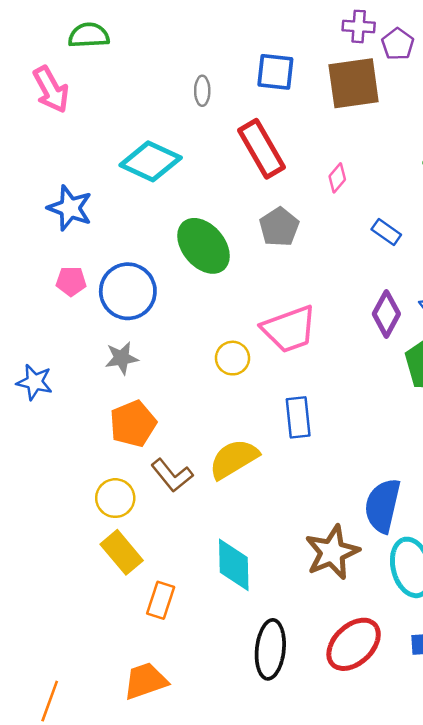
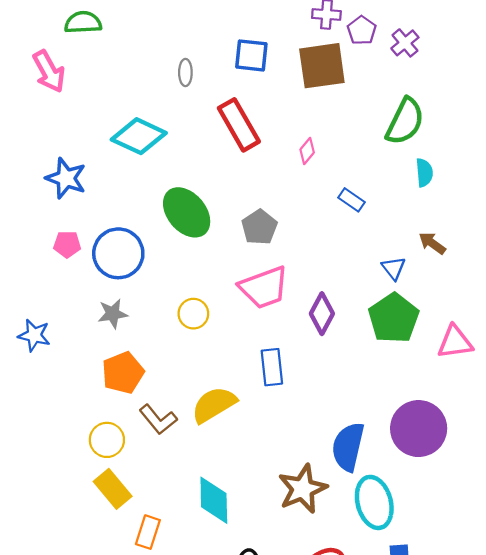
gray pentagon: (279, 227) -> (259, 227), moved
purple diamond: (386, 314) -> (322, 314), moved
yellow circle: (233, 358) -> (193, 314), moved

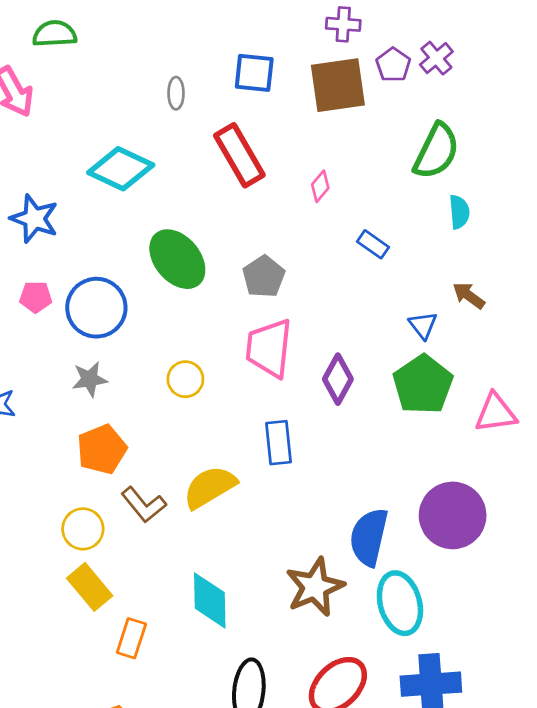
purple pentagon: (362, 30) -> (393, 65), moved
pink trapezoid: (264, 287) -> (269, 348), turned 116

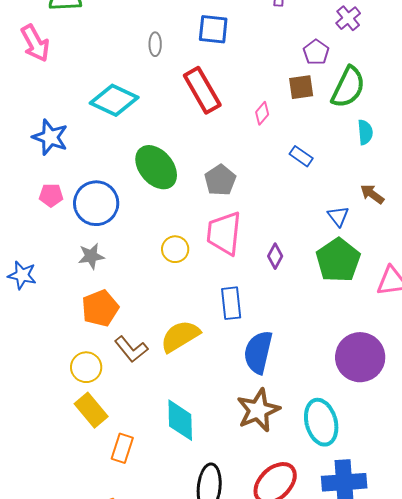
purple pentagon: (393, 65) -> (316, 52), moved
brown square: (338, 85) -> (301, 87), moved, size x0.6
yellow circle: (185, 379) -> (175, 249), moved
purple diamond: (338, 379) -> (275, 256), size x0.7
blue semicircle: (369, 537) -> (258, 352), moved

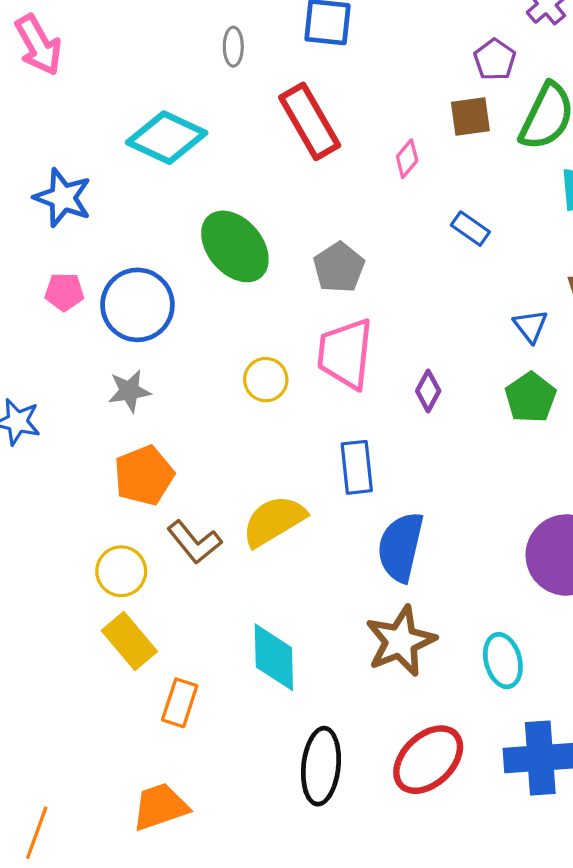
green pentagon: (338, 260) -> (531, 397), size x0.7
cyan ellipse: (321, 422) -> (503, 661), size x0.7

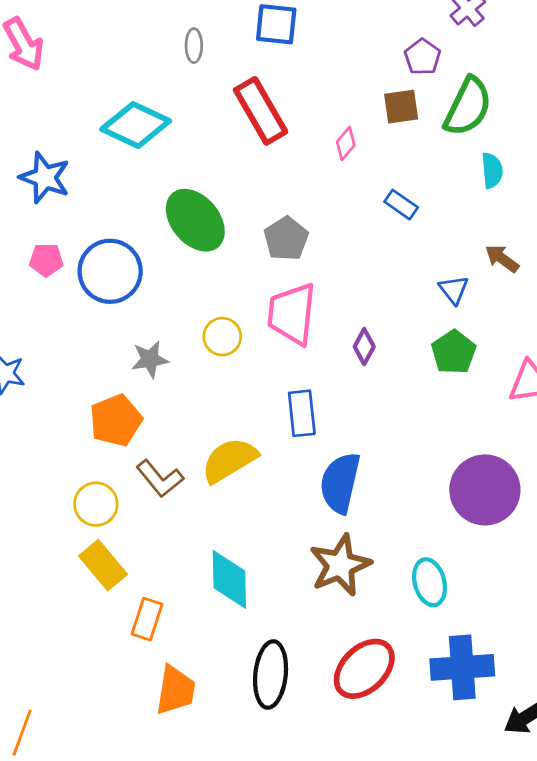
gray star: (129, 391) -> (150, 359), moved
orange trapezoid: (160, 807) -> (175, 690), moved, turned 118

